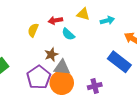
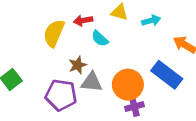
yellow semicircle: (33, 30) -> (54, 33), size x1.5
purple pentagon: (39, 77) -> (61, 95), turned -30
orange circle: (62, 83) -> (128, 85), moved

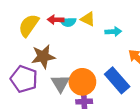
cyan semicircle: (100, 38) -> (68, 22), moved, turned -56
brown star: (78, 65) -> (43, 57), size x1.5
gray triangle: (92, 82) -> (60, 83), moved, turned 42

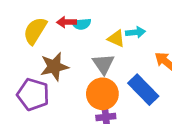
yellow triangle: (88, 19) -> (116, 39), moved
gray triangle: (60, 83) -> (103, 64), moved

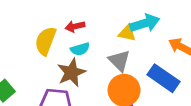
cyan semicircle: (81, 24) -> (80, 49), moved
cyan arrow: (135, 32) -> (145, 23), size x1.5

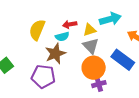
red arrow: (75, 26) -> (70, 24), moved
yellow triangle: (127, 33) -> (90, 30), moved, turned -32

